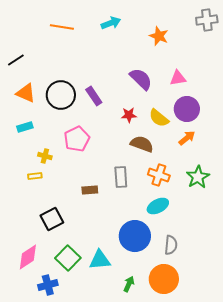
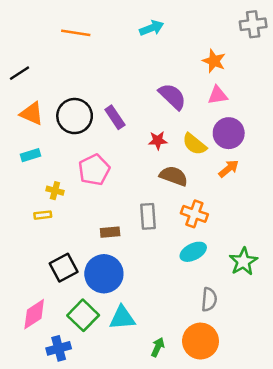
cyan arrow: (111, 23) -> (152, 28), moved
orange star: (159, 36) -> (214, 61), moved
green star: (198, 177) -> (243, 262), moved
blue circle: (135, 236) -> (104, 274), moved

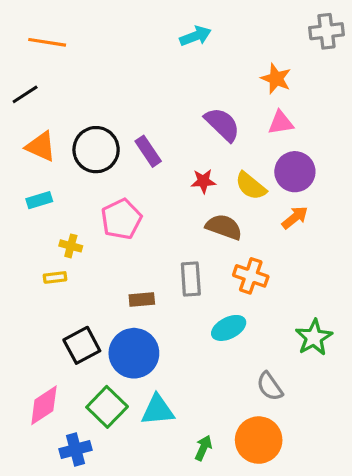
orange line: (76, 33) -> (47, 42), moved
cyan ellipse: (193, 252) -> (229, 328), moved
gray semicircle: (209, 299) -> (270, 386), turned 140

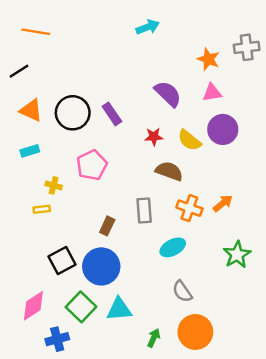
gray cross: (326, 31) -> (247, 47), moved
orange arrow: (295, 217) -> (223, 203), moved
brown rectangle: (142, 300) -> (107, 226), turned -60
gray semicircle: (270, 386) -> (182, 291), moved

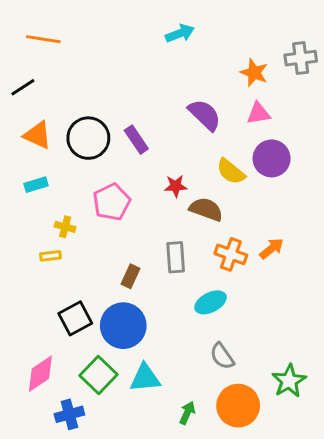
red star: (154, 137) -> (176, 186), moved
green star: (237, 255) -> (289, 381), moved

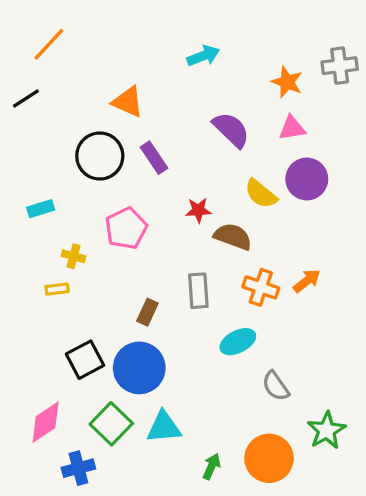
cyan arrow: (180, 33) -> (203, 56), moved
orange line: (43, 39) -> (49, 44), turned -56
orange triangle: (37, 135) -> (128, 102), moved
gray semicircle: (222, 356) -> (276, 386), moved

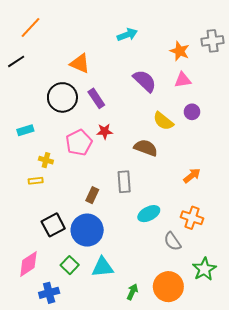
purple circle: (307, 179) -> (192, 112), size x0.6
red star: (198, 210) -> (105, 131), moved
orange cross: (261, 287) -> (192, 218), moved
green square: (111, 424) -> (70, 265), size x0.7

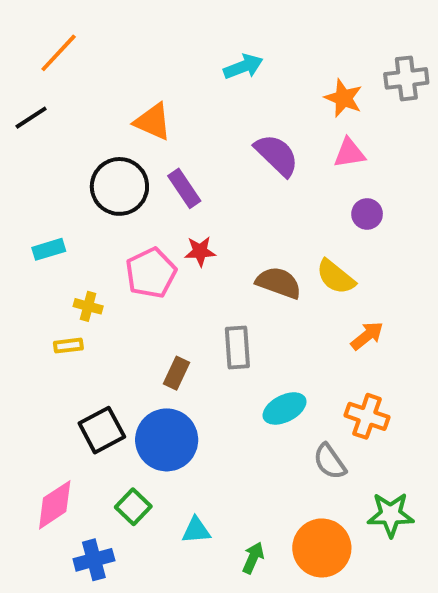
yellow semicircle: (163, 121) -> (336, 277), moved
cyan triangle: (103, 267) -> (196, 530), moved, size x0.7
green star: (204, 269) -> (391, 515), turned 30

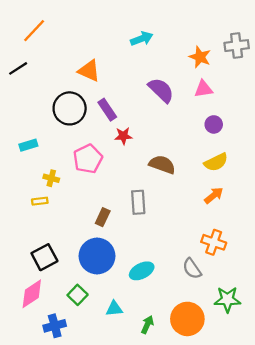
red star: (200, 251) -> (123, 136), moved
yellow semicircle: (336, 277) -> (216, 162), moved, turned -65
cyan ellipse: (285, 408) -> (142, 271), moved
black square: (102, 430) -> (44, 257), moved

